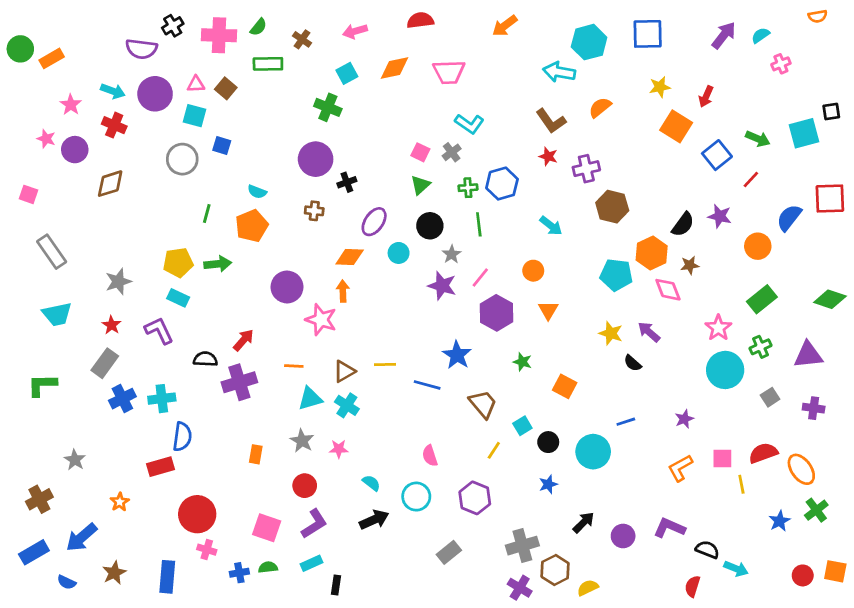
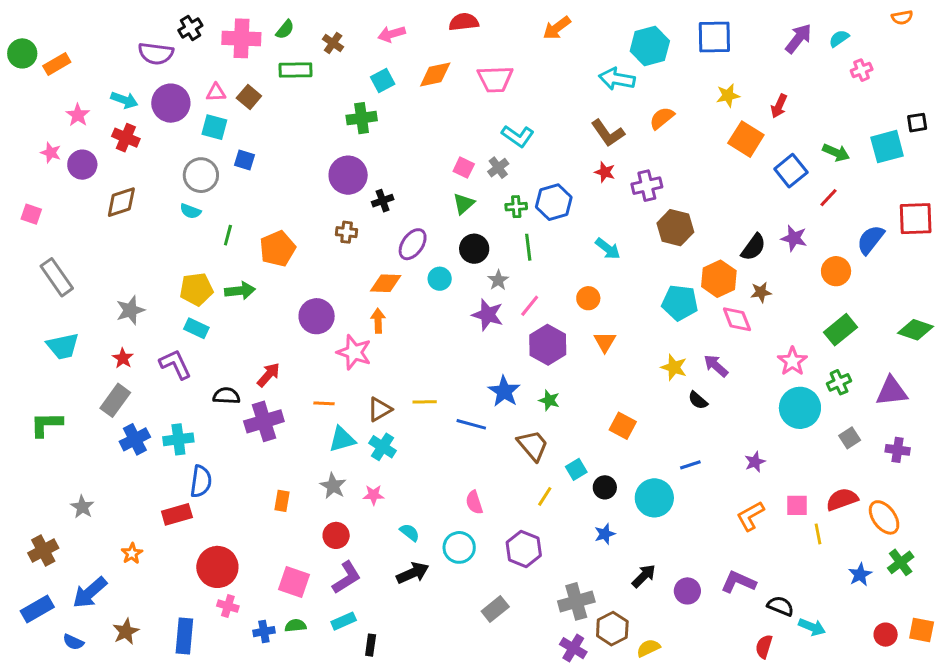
green cross: (328, 107) -> (362, 118), turned -30
cyan semicircle: (257, 192) -> (190, 211), moved
green star: (522, 362) -> (549, 400), moved

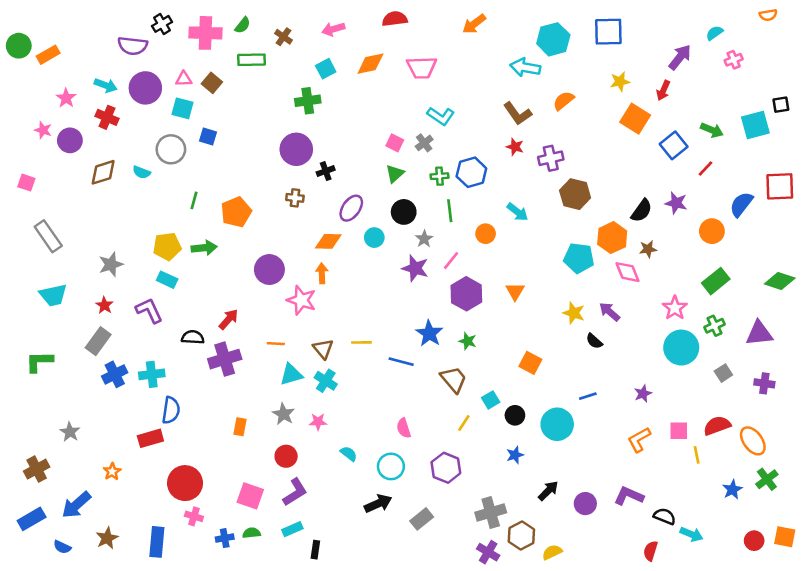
purple arrow: (798, 38) -> (680, 57), moved
cyan semicircle: (190, 211) -> (142, 172), moved
orange circle: (588, 298) -> (486, 234), moved
brown triangle: (380, 409) -> (323, 349), turned -40
black arrow: (413, 573) -> (378, 504), moved

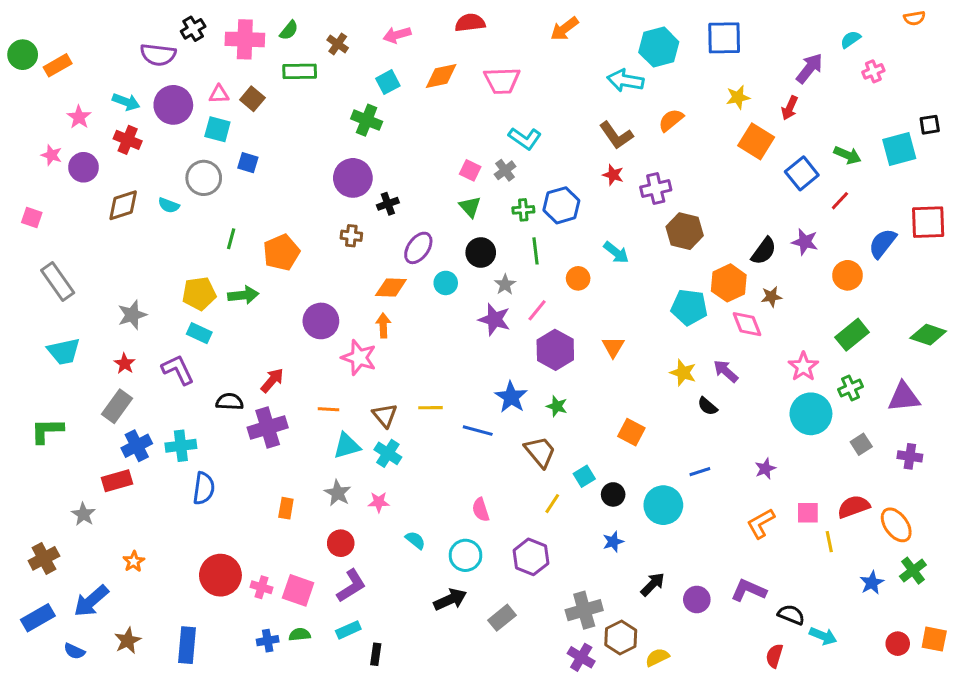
green cross: (308, 101) -> (367, 120), turned 30
green triangle: (395, 174) -> (470, 207), turned -30
red rectangle: (150, 438) -> (117, 481), moved
pink cross: (194, 516) -> (262, 587), moved

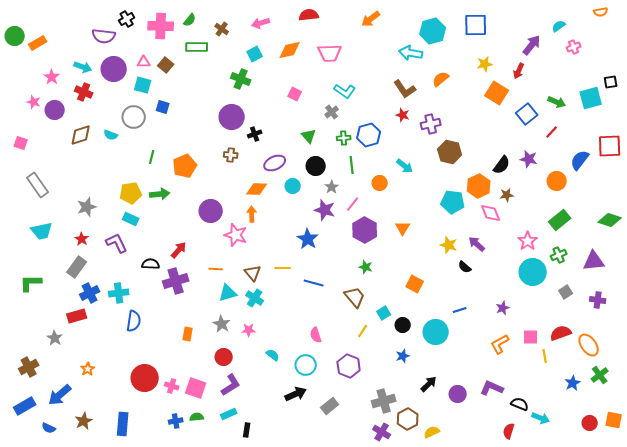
pink square: (470, 170) -> (295, 94), moved
purple ellipse: (418, 248) -> (275, 163), turned 30
blue star: (511, 397) -> (308, 239), moved

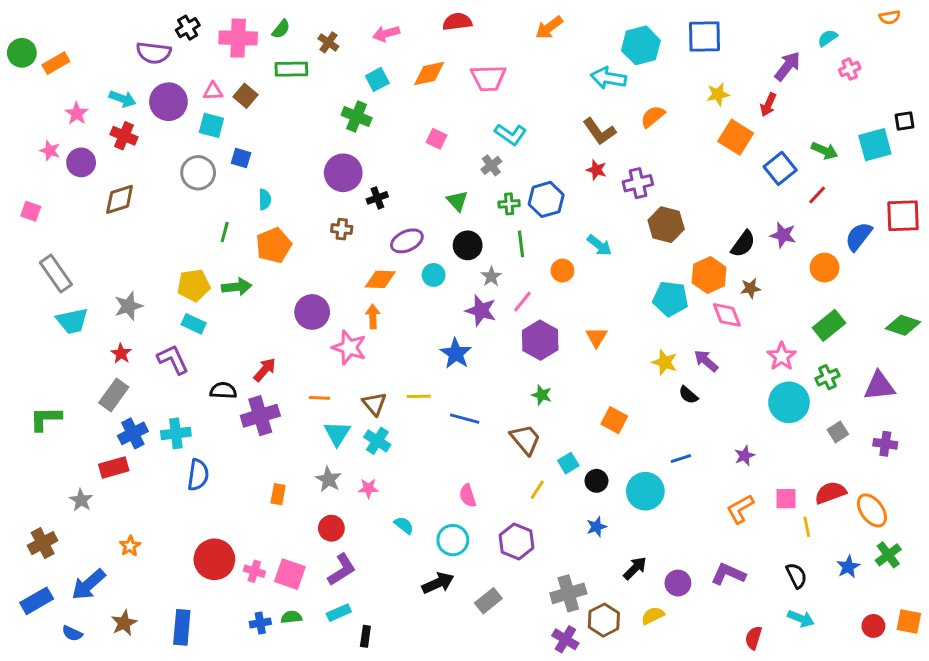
cyan semicircle: (111, 135) -> (265, 199), moved, turned -112
cyan trapezoid: (42, 231) -> (72, 321), moved
cyan triangle: (228, 293) -> (337, 433), turned -42
black semicircle: (520, 404) -> (796, 576), moved, turned 42
yellow semicircle: (432, 432) -> (653, 616), moved

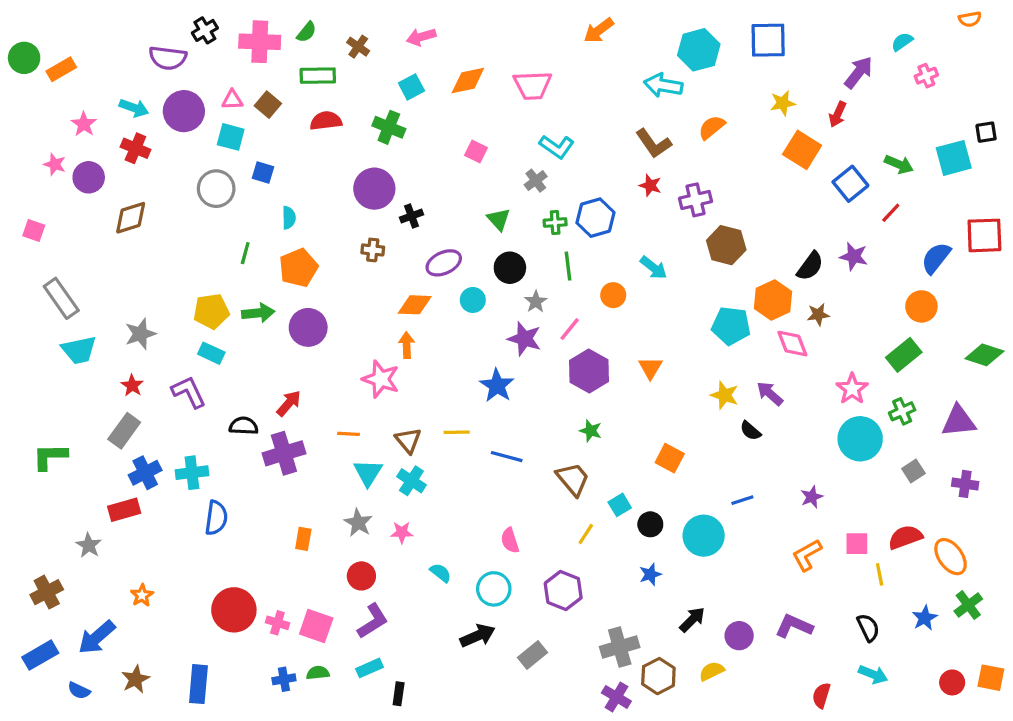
red semicircle: (457, 22) -> (326, 121), moved
orange circle: (825, 268) -> (921, 306), moved
purple circle: (312, 312) -> (308, 327), moved

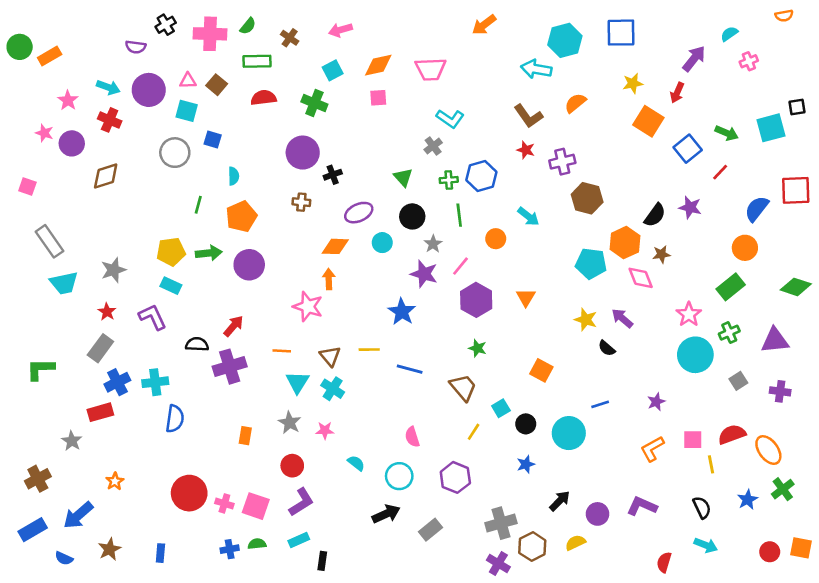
purple semicircle: (168, 58) -> (136, 47), size x0.7
pink square: (476, 151) -> (378, 98), moved, turned -30
blue rectangle: (198, 684) -> (160, 553), size x0.6

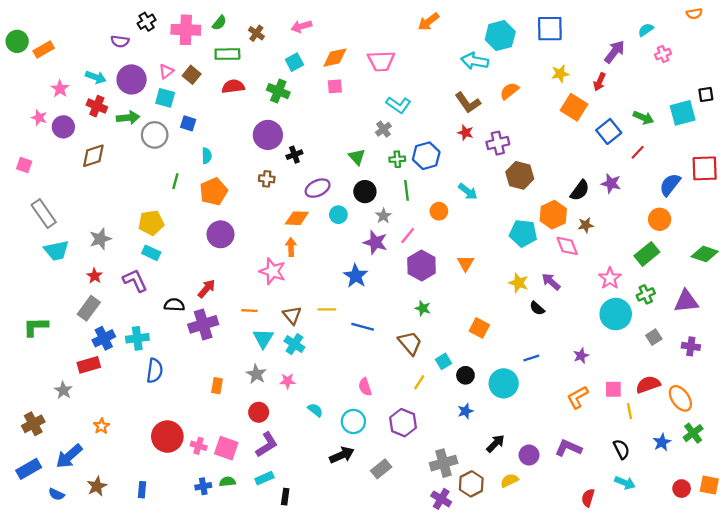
pink triangle: (188, 81) -> (166, 71), turned -35
green arrow: (209, 253) -> (128, 118), moved

